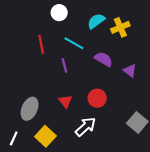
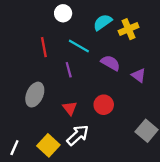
gray ellipse: (30, 109) -> (35, 95), moved
white arrow: (86, 127) -> (78, 135), moved

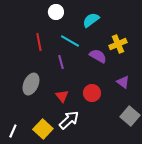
yellow cross: (129, 29) -> (118, 44), moved
purple triangle: (139, 75) -> (123, 82), moved

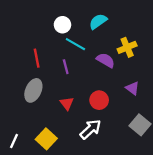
white circle: (56, 12) -> (62, 25), moved
red line: (39, 42) -> (37, 58), moved
white arrow: (69, 120) -> (90, 129), moved

